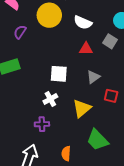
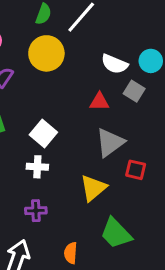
white semicircle: (83, 23) -> (114, 64), moved
white square: (59, 74) -> (43, 134), moved, turned 36
gray triangle: (93, 77) -> (110, 143), size x1.5
white cross: (50, 99) -> (37, 167), moved, turned 32

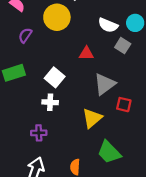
red triangle: (99, 102) -> (86, 54), moved
purple cross: (36, 211) -> (39, 133), moved

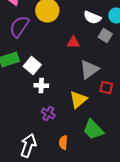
purple semicircle: (25, 35) -> (19, 26), size x1.6
white square: (55, 77) -> (32, 65), moved
purple cross: (39, 133) -> (48, 113), moved, turned 32

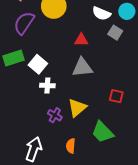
gray triangle: (89, 69) -> (82, 67), moved, turned 30
red square: (106, 87) -> (116, 96), moved
yellow triangle: (78, 99) -> (77, 108), moved

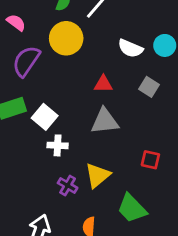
gray square: (115, 33) -> (149, 87), moved

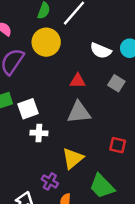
white square: (45, 117) -> (28, 109), turned 30
purple cross: (68, 185) -> (50, 181), moved

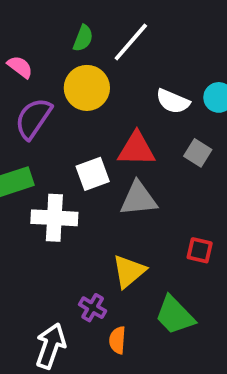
red triangle: (78, 81) -> (137, 149), size x1.5
white square: (28, 109) -> (93, 174), moved
white cross: (39, 133) -> (54, 218), moved, size x1.6

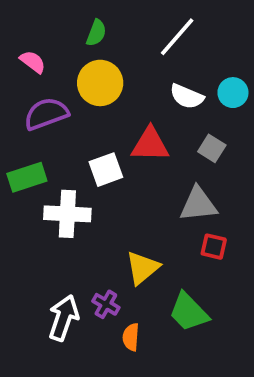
white line: (131, 42) -> (177, 37), moved
purple semicircle: (33, 118) -> (46, 114), turned 36
gray triangle: (138, 199) -> (198, 204), moved
white arrow: (51, 346) -> (64, 318), moved

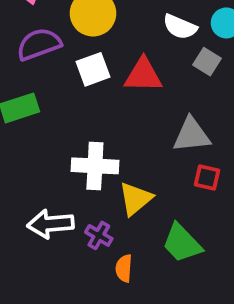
gray square: (212, 148) -> (207, 62), moved
white square: (106, 170) -> (93, 69), moved
white cross: (67, 214) -> (95, 166), moved
white arrow: (64, 318) -> (51, 224), moved, turned -114

